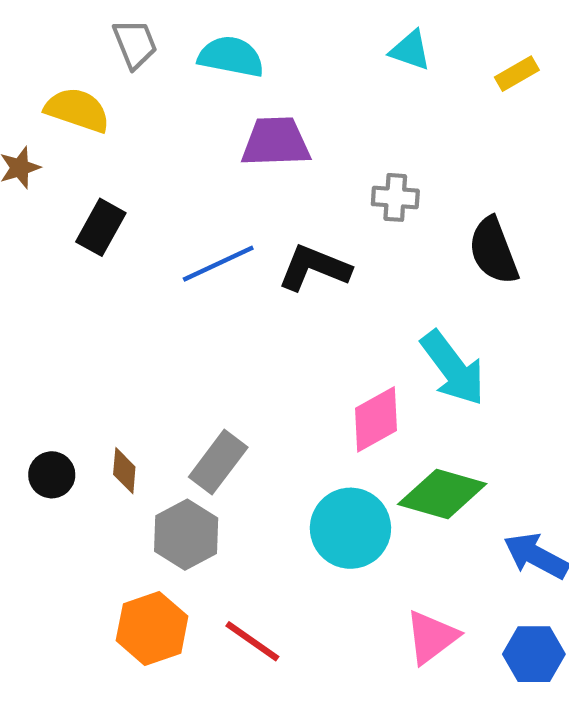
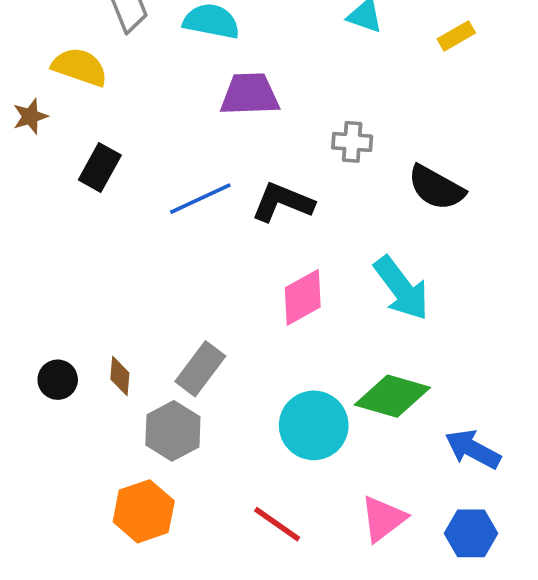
black semicircle: (493, 251) -> (436, 188), turned -40
pink diamond: (376, 419) -> (303, 297), moved
red line: (252, 641) -> (277, 524), moved

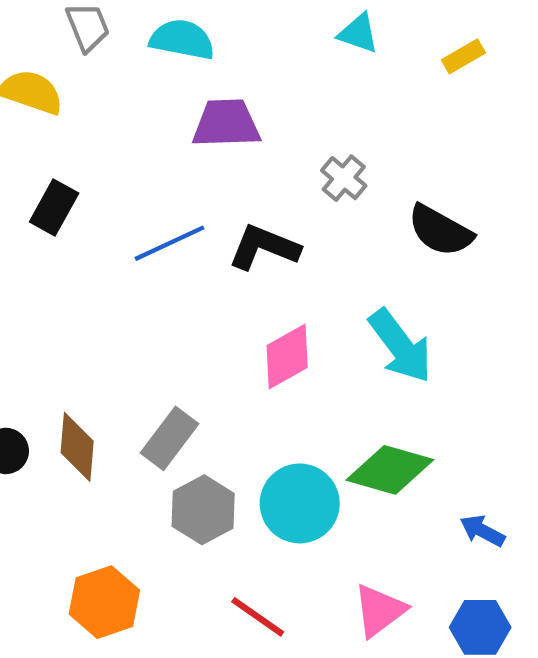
gray cross: (352, 142) -> (344, 178), turned 36
brown diamond: (120, 376) -> (77, 447), size x1.5
gray hexagon: (173, 431) -> (203, 510), moved
blue arrow: (473, 449) -> (482, 531), size x0.7

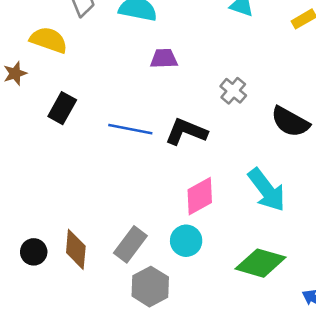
purple trapezoid: (226, 124) -> (164, 59), size x0.7
blue line: (170, 243) -> (130, 129), turned 36
cyan circle: (300, 503) -> (186, 241), moved, size x0.7

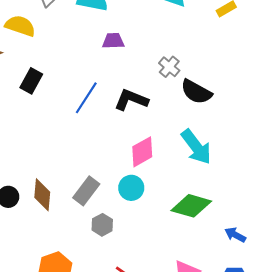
black semicircle: (290, 122) -> (196, 92), moved
blue line: (130, 129) -> (86, 98), turned -68
gray hexagon: (150, 287) -> (102, 225), size x0.7

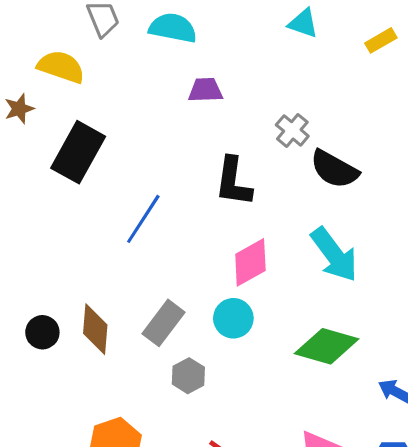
black rectangle: (31, 81) -> (78, 152), size x1.5
blue line: (86, 98) -> (143, 219), moved
black L-shape: (131, 100) -> (233, 182), turned -104

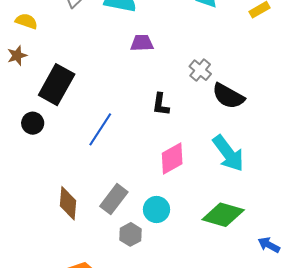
yellow semicircle: (61, 67) -> (26, 21), moved, size x0.7
black L-shape: (233, 182) -> (161, 104), size x0.7
cyan circle: (233, 318) -> (156, 209), moved
black circle: (42, 332) -> (33, 123), moved

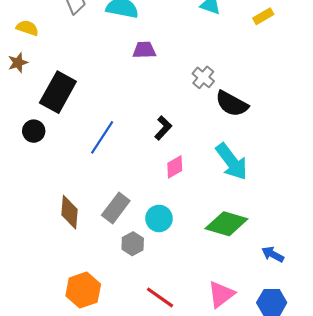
black L-shape: (161, 104) -> (163, 128), moved, turned -145
pink diamond: (172, 159) -> (175, 167), size x0.7

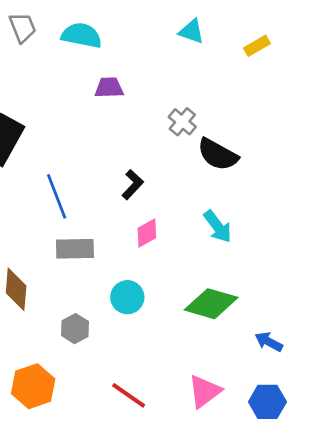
blue line: (102, 137) -> (57, 196), turned -54
cyan arrow: (232, 162) -> (218, 226), size x0.7
gray rectangle: (116, 208) -> (75, 249), moved, turned 52
gray hexagon: (133, 244) -> (75, 329), moved

